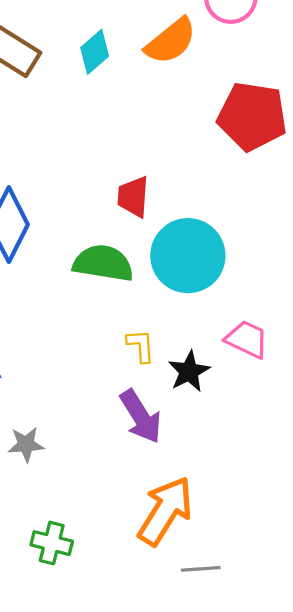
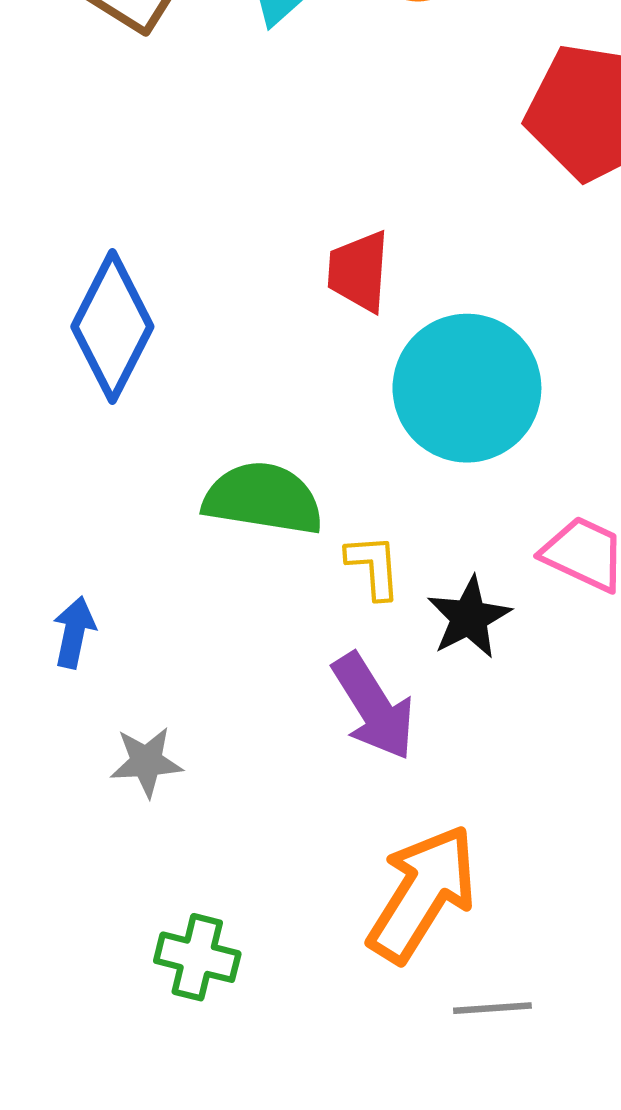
green semicircle: (103, 263) -> (263, 499), moved

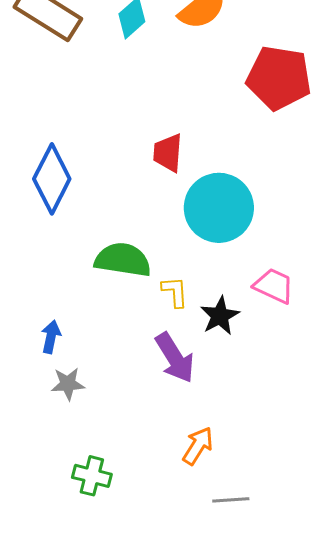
blue arrow: (74, 632) -> (51, 337), moved
orange arrow: (422, 893) -> (198, 446), size x0.6

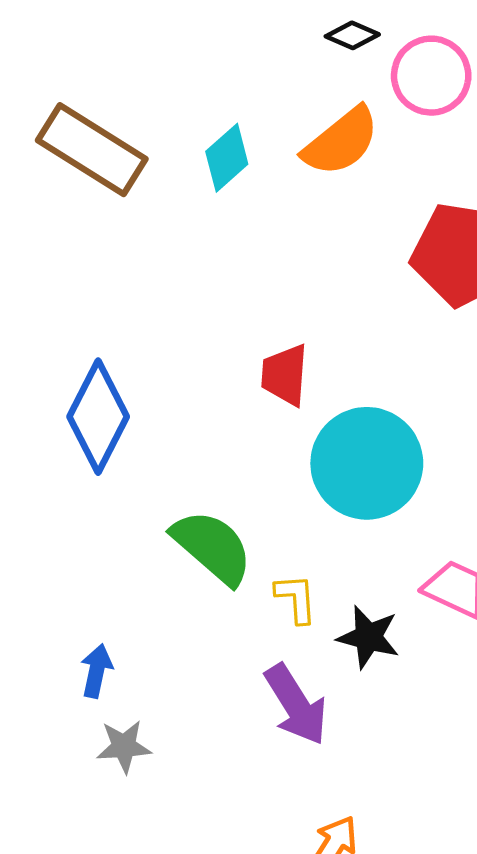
green semicircle: (123, 260) -> (212, 547), turned 32
black star: (220, 316) -> (368, 637), turned -30

